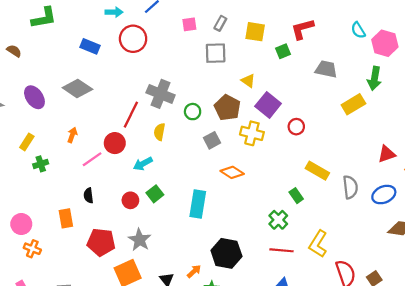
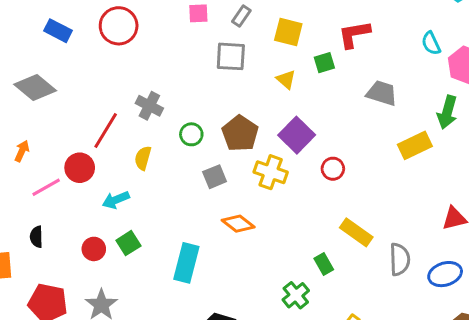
yellow triangle: (248, 81) -> (286, 79), moved
gray cross: (161, 94) -> (149, 106), size x0.7

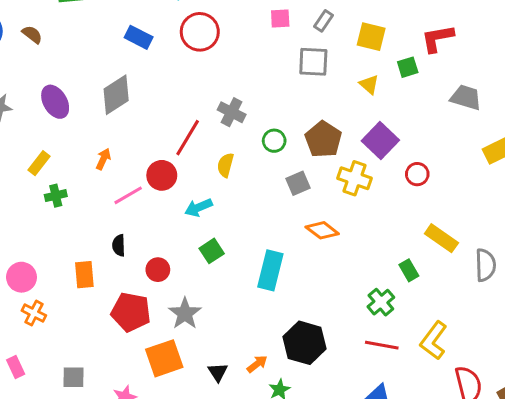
gray diamond: (35, 87) -> (116, 95), turned -72
red circle: (94, 249) -> (158, 270), moved

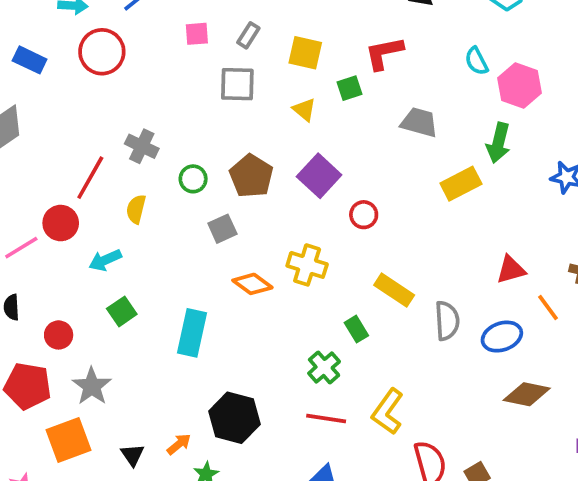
yellow cross: (354, 178) -> (307, 265), moved

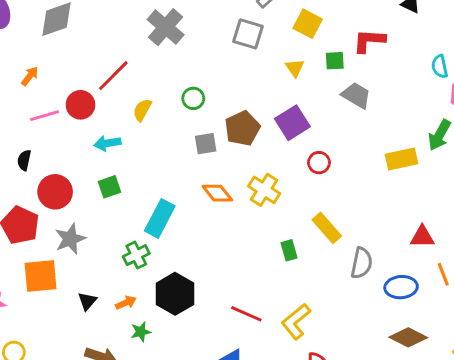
gray trapezoid: (419, 122) -> (356, 95), moved
gray cross: (142, 146) -> (166, 27), moved, size x1.4
brown pentagon: (251, 176) -> (242, 128), moved
red circle: (59, 335) -> (55, 192), size x1.5
green cross: (324, 367) -> (136, 255), moved

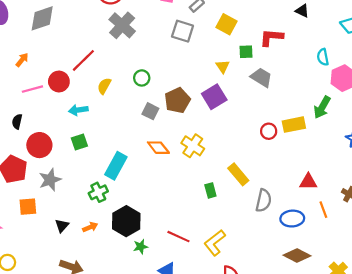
yellow triangle: (295, 68) -> (223, 66), moved
gray square: (206, 144) -> (150, 111), turned 35
red circle: (319, 163) -> (269, 131), moved
orange square: (41, 276) -> (28, 207), size x0.7
green star: (141, 332) -> (141, 247), moved

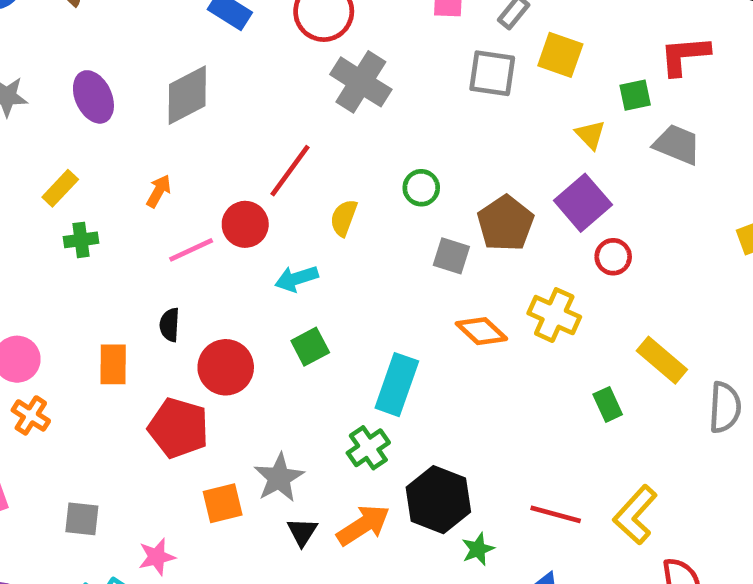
yellow square: (226, 24) -> (560, 55), moved
red circle: (269, 131) -> (613, 257), moved
gray star: (50, 180) -> (279, 478), moved
orange arrow: (90, 227) -> (363, 525), size x1.6

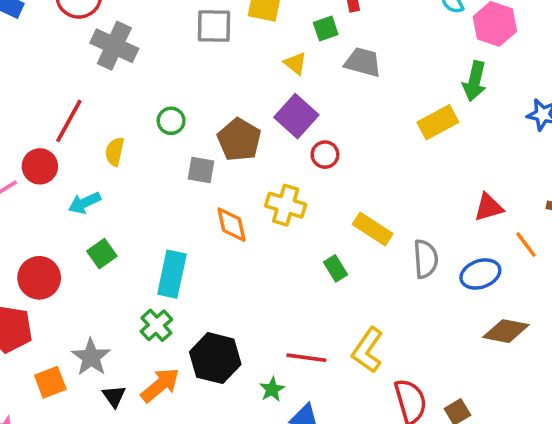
orange diamond: (481, 331) -> (231, 225), turned 42
green star: (478, 549) -> (272, 389), moved

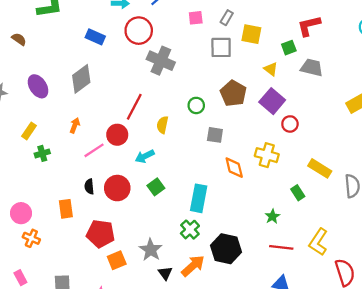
brown pentagon: (239, 140) -> (233, 93), moved
red circle: (39, 278) -> (117, 188), moved
orange square: (50, 382) -> (117, 260), moved
green star: (272, 389) -> (272, 216), moved

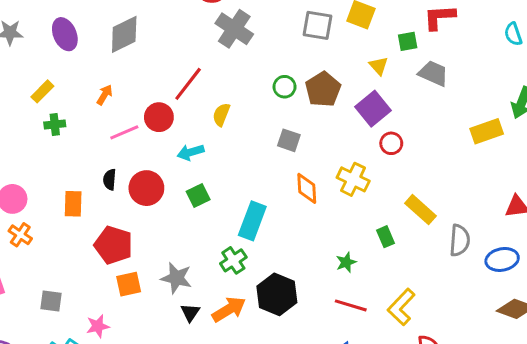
green circle: (196, 105) -> (285, 87), moved
gray star: (151, 250) -> (176, 278), turned -30

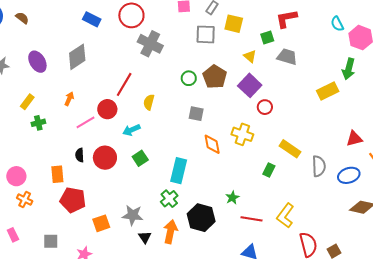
green rectangle: (385, 237) -> (269, 170), turned 56
red pentagon: (114, 245) -> (73, 200), moved
green star: (346, 262) -> (232, 198), moved
orange arrow: (229, 309) -> (170, 232), turned -40

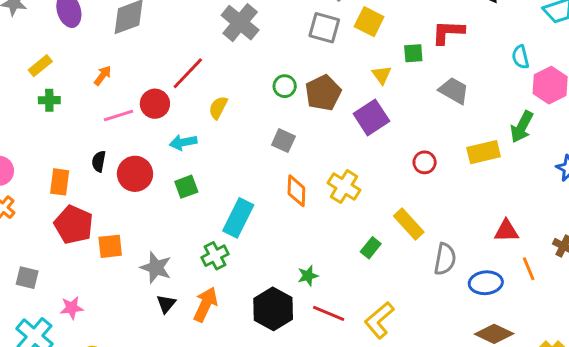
gray trapezoid: (287, 57) -> (454, 91), moved
red circle: (265, 107) -> (425, 162), moved
black hexagon: (201, 218) -> (273, 309), moved
orange square: (101, 223) -> (110, 246), moved

